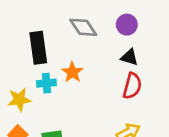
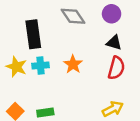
orange star: (72, 72) -> (73, 64), moved
yellow star: (19, 99) -> (16, 67), moved, turned 30

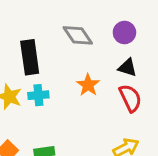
orange star: (73, 64) -> (88, 85), moved
red semicircle: (116, 68) -> (130, 98), turned -40

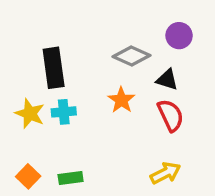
purple circle: (124, 32) -> (179, 36), moved
gray diamond: (78, 35) -> (132, 56), moved, turned -32

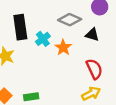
cyan cross: (64, 112) -> (43, 39), moved, turned -32
red semicircle: (171, 115) -> (94, 69), moved

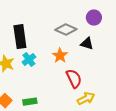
cyan cross: (43, 39) -> (29, 60), moved
red semicircle: (94, 69) -> (74, 79), moved

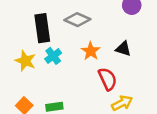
gray diamond: (66, 30) -> (77, 20), moved
black triangle: (87, 44) -> (123, 49), moved

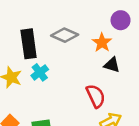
orange star: (91, 51) -> (102, 43), moved

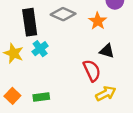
black triangle: (112, 65) -> (107, 51), moved

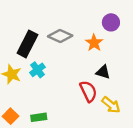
black rectangle: (30, 22) -> (27, 44), turned 35
yellow arrow: (106, 94) -> (111, 105), moved, turned 66

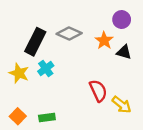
black triangle: (103, 72) -> (124, 52), moved

